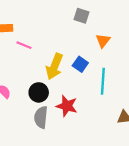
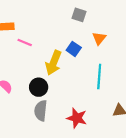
blue square: (80, 64) -> (74, 49), moved
red star: (67, 106) -> (77, 118), moved

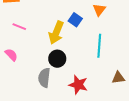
pink line: (25, 43) -> (19, 27), moved
black circle: (39, 87) -> (57, 59), moved

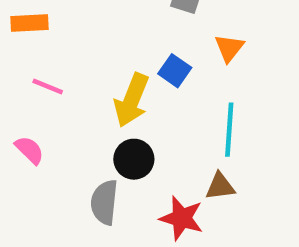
brown triangle: (118, 78) -> (220, 186), moved

